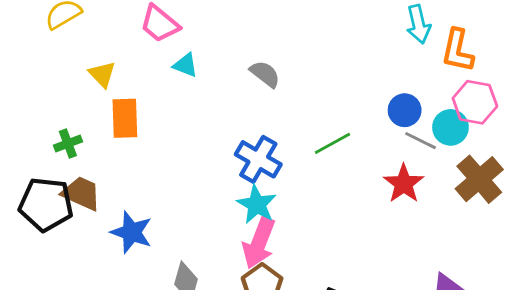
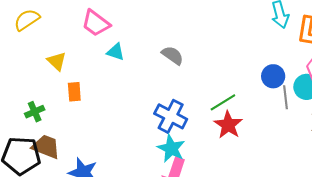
orange rectangle: (125, 118) -> (74, 92), size x0.7
gray line: (421, 141) -> (286, 97), turned 60
red star: (404, 184) -> (228, 125), moved

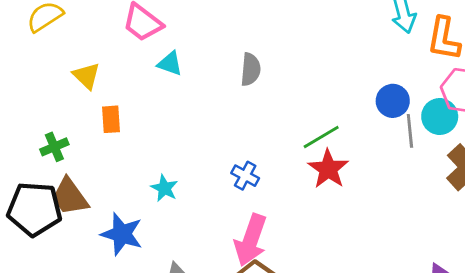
gray semicircle: (172, 55) -> (251, 69), turned 60
blue cross: (171, 116) -> (245, 176), moved, size x0.6
brown trapezoid: (46, 147) -> (70, 197), turned -148
cyan star: (171, 148) -> (164, 188), moved, size x0.7

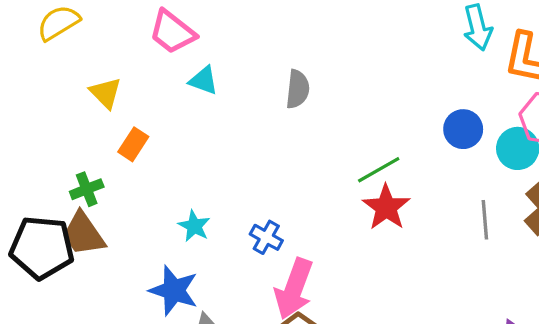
orange rectangle: (111, 119) -> (133, 144), turned 36
gray line: (410, 131) -> (485, 220), moved
green cross: (54, 147) -> (87, 189), moved
blue cross: (245, 176) -> (266, 237), moved
blue star: (122, 234) -> (174, 290), moved

